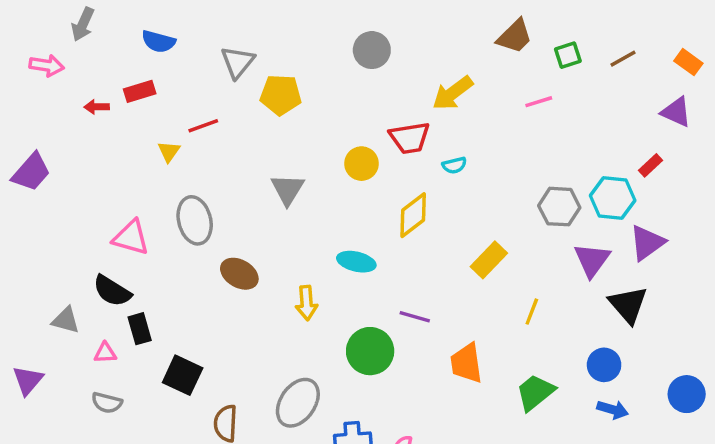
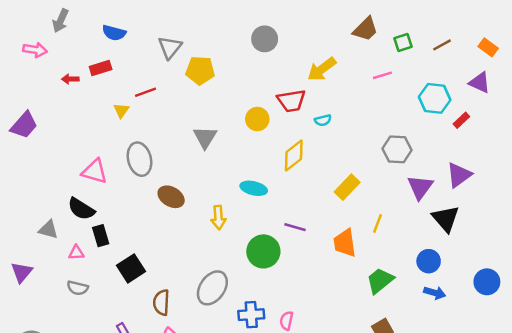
cyan hexagon: (613, 198) -> (435, 98), moved
orange trapezoid: (466, 363) -> (345, 243), moved
black square: (183, 375) -> (131, 268), turned 32

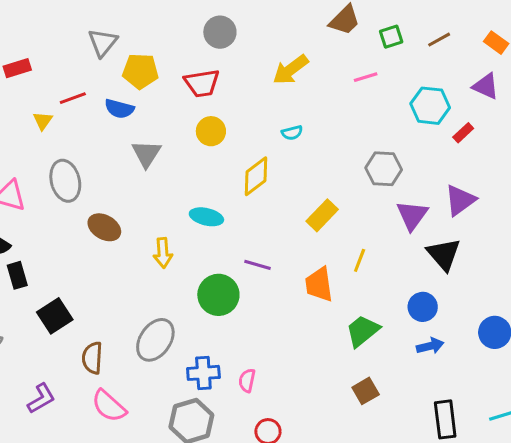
blue semicircle: (114, 33) -> (119, 109), moved
red trapezoid: (291, 101) -> (202, 83), moved
blue arrow: (435, 293) -> (430, 346), turned -30

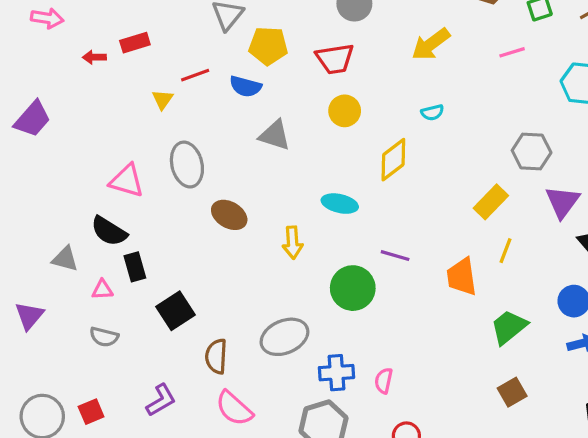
gray triangle: (146, 154) -> (275, 135), turned -44
yellow rectangle: (322, 215) -> (491, 202), moved
gray ellipse: (155, 340) -> (284, 337), turned 33

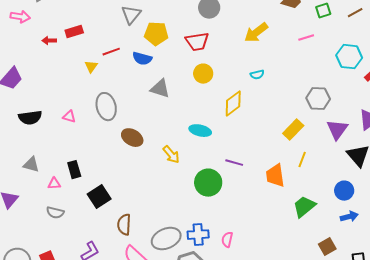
pink triangle: (127, 181) -> (69, 117), size x0.6
black semicircle: (109, 231) -> (30, 118), moved, turned -40
yellow arrow: (293, 243) -> (171, 155), turned -36
gray ellipse: (284, 337) -> (166, 239), moved
brown square: (512, 392) -> (327, 247), moved

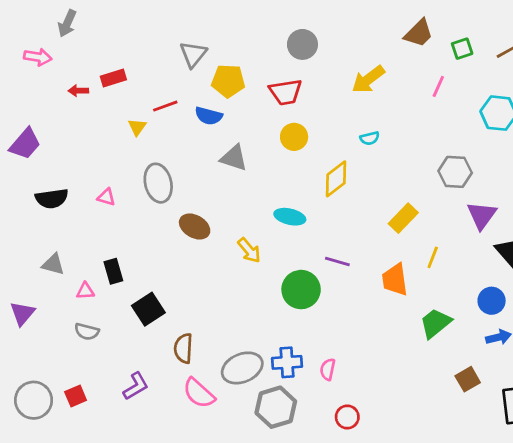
pink line: (306, 38) -> (438, 86), turned -49
yellow rectangle: (293, 130) -> (403, 218), moved

